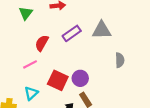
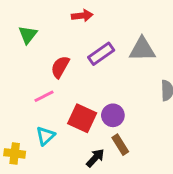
green triangle: (26, 13) -> (28, 35), moved

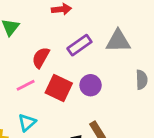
purple circle: (113, 115) -> (91, 85), moved
red square: (82, 118) -> (59, 88), moved

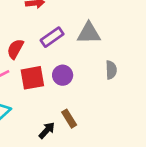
red square: (59, 88) -> (32, 78), turned -35

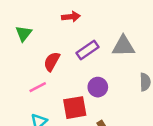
red square: (32, 78) -> (75, 108), moved

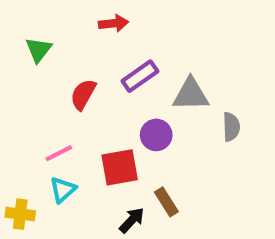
gray triangle: (123, 46) -> (191, 94), moved
pink line: (38, 87) -> (59, 153), moved

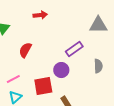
purple rectangle: (140, 76) -> (74, 49), moved
gray triangle: (191, 94) -> (98, 25), moved

